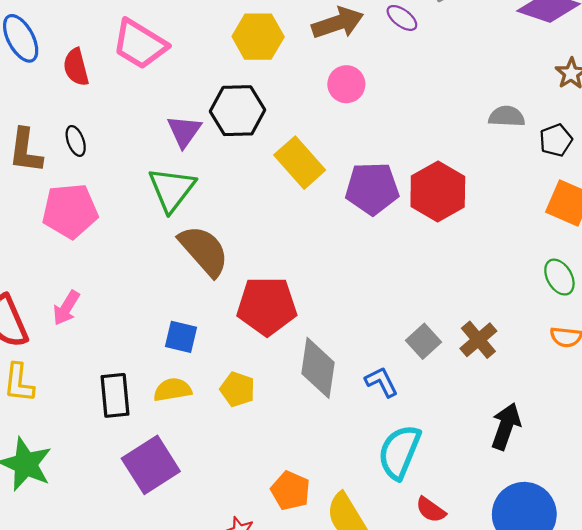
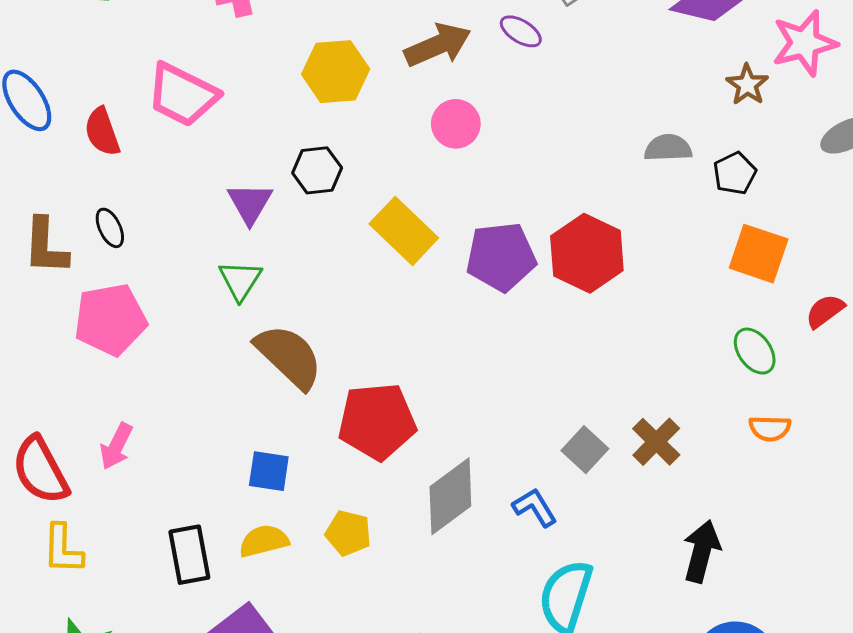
black hexagon: (237, 111) -> (317, 170), size x0.7
green triangle: (172, 189) -> (240, 280), size x0.7
gray diamond: (318, 368) -> (450, 496), turned 50

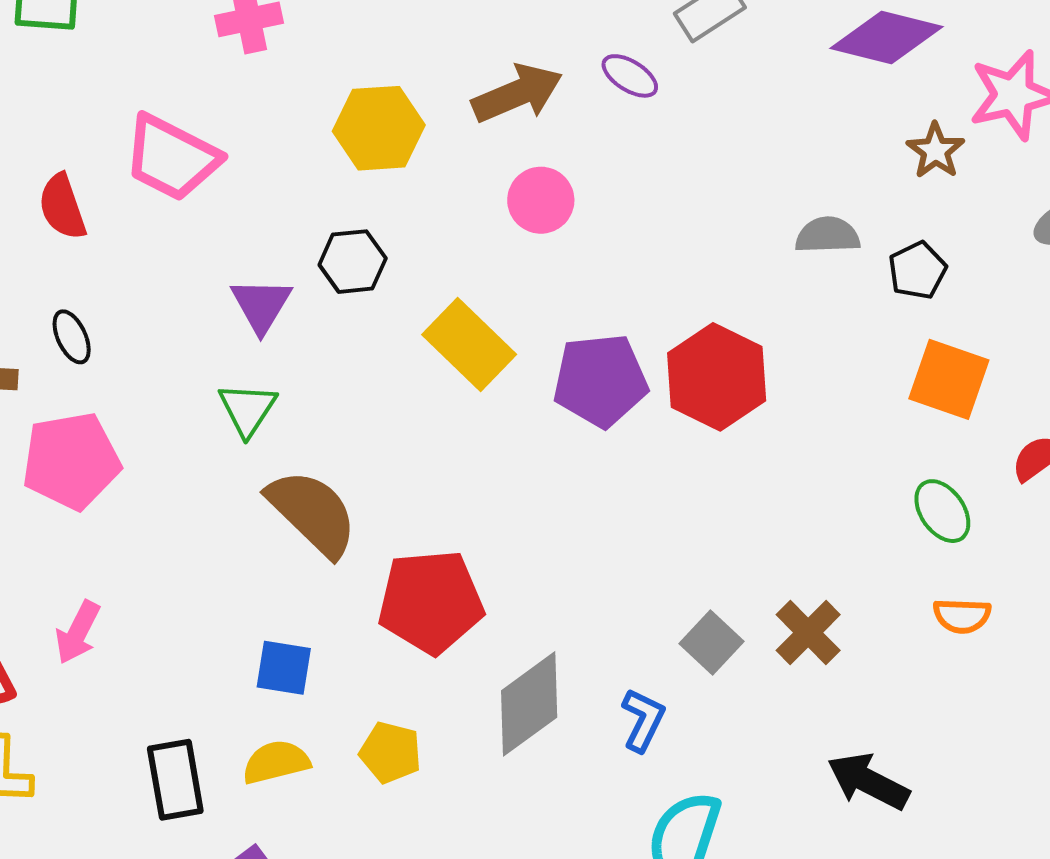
blue L-shape: (535, 507) -> (643, 720), turned 57
black arrow: (702, 551) -> (868, 781), turned -78

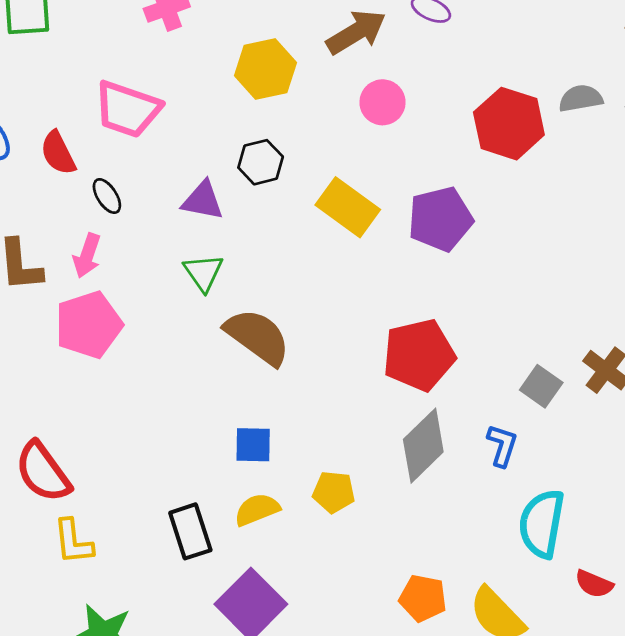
purple triangle: (261, 305) -> (203, 201), turned -42
black ellipse: (72, 337) -> (107, 196), moved
red hexagon: (717, 377) -> (509, 124), moved
red pentagon: (431, 602) -> (419, 355), moved
pink arrow: (78, 632) -> (87, 256), moved

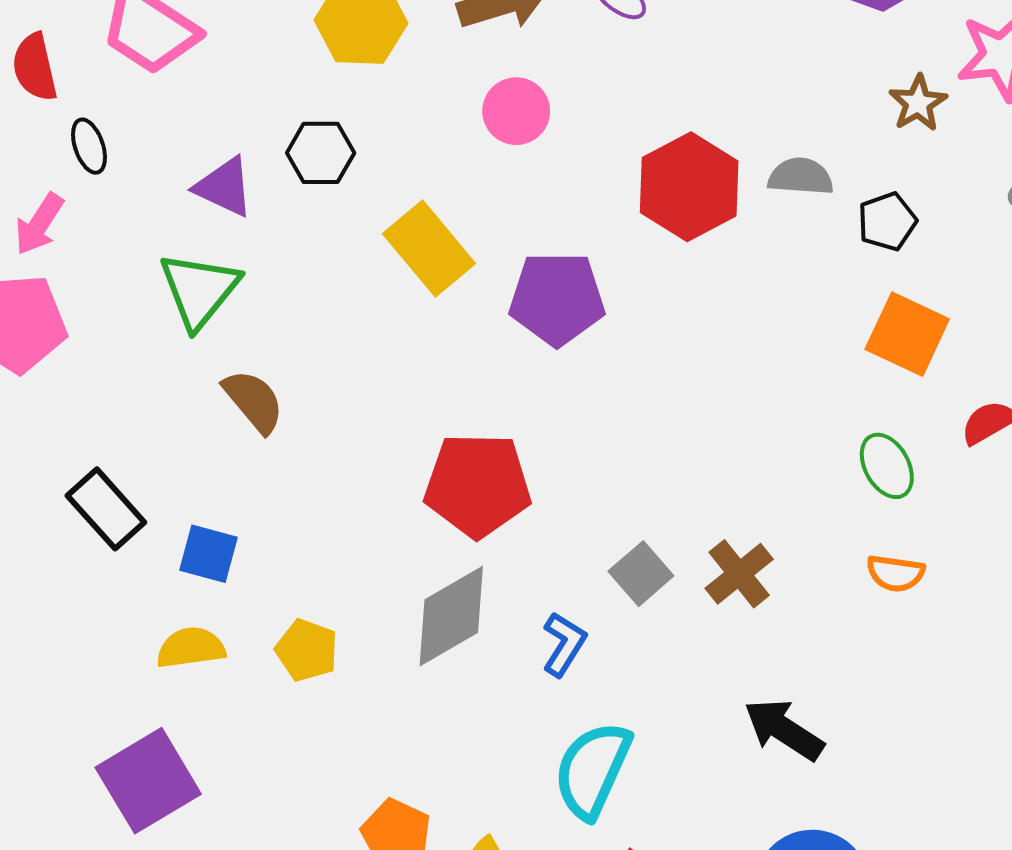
green triangle: (203, 273) -> (199, 290), size x1.4
brown semicircle: (258, 337) -> (254, 401), size x0.7
black rectangle: (190, 531) -> (106, 509), moved, turned -38

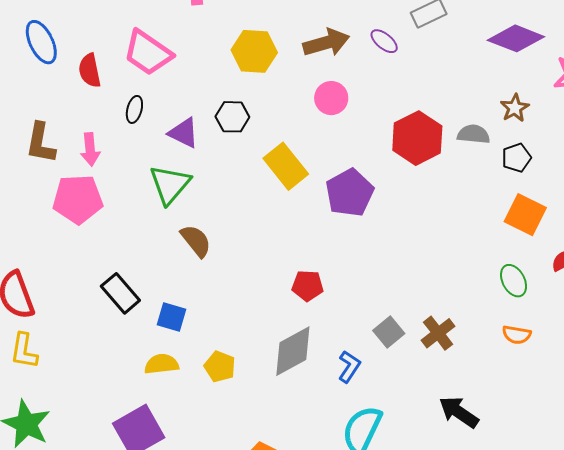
brown star: (918, 103) -> (515, 108), moved
black ellipse: (89, 146) -> (134, 109), moved, turned 32
pink arrow: (39, 224) -> (90, 149), turned -40
purple pentagon: (557, 299) -> (350, 193), turned -30
red pentagon: (478, 485) -> (308, 286), size x0.6

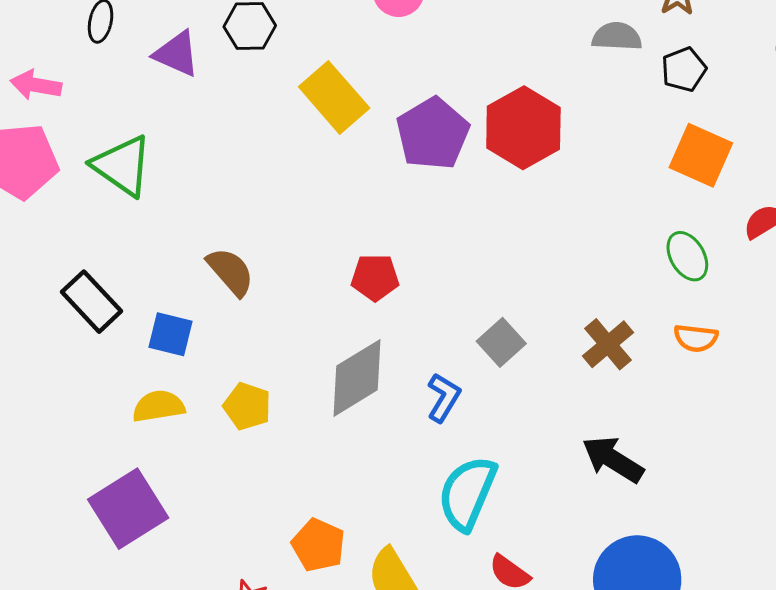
red hexagon: (417, 138) -> (523, 128), moved
pink arrow: (90, 149) -> (36, 85), turned 108
green triangle: (170, 184) -> (122, 166), moved, turned -33
brown semicircle: (196, 241) -> (231, 272), moved
brown cross: (438, 333) -> (608, 344), moved

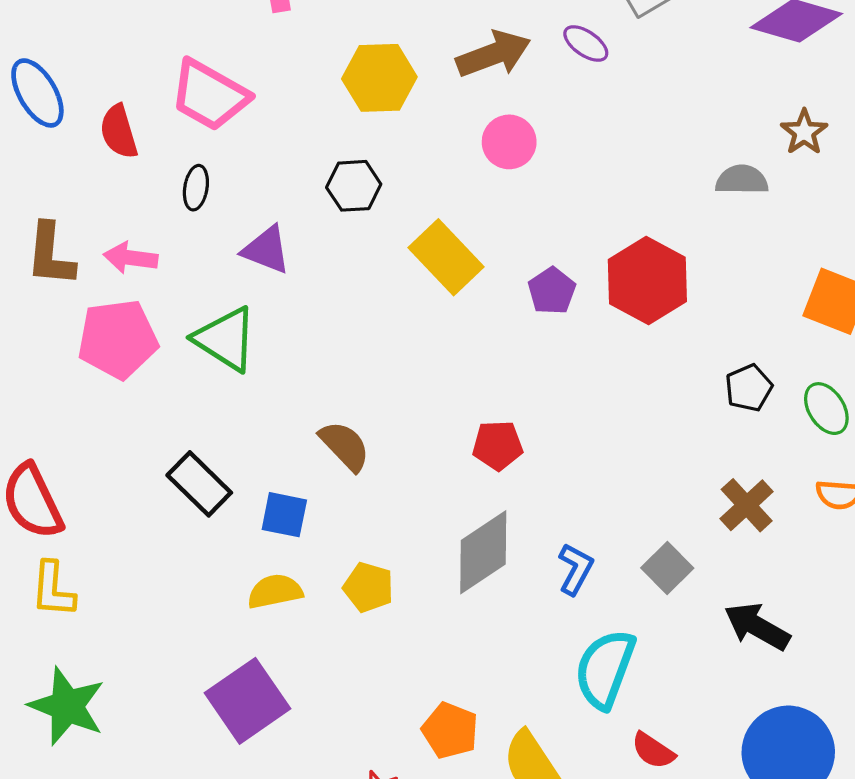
purple triangle: (177, 54) -> (266, 250), moved
black pentagon: (684, 69) -> (749, 388), moved
purple pentagon: (433, 134) -> (552, 291), size x0.6
gray square: (501, 342) -> (667, 568), moved

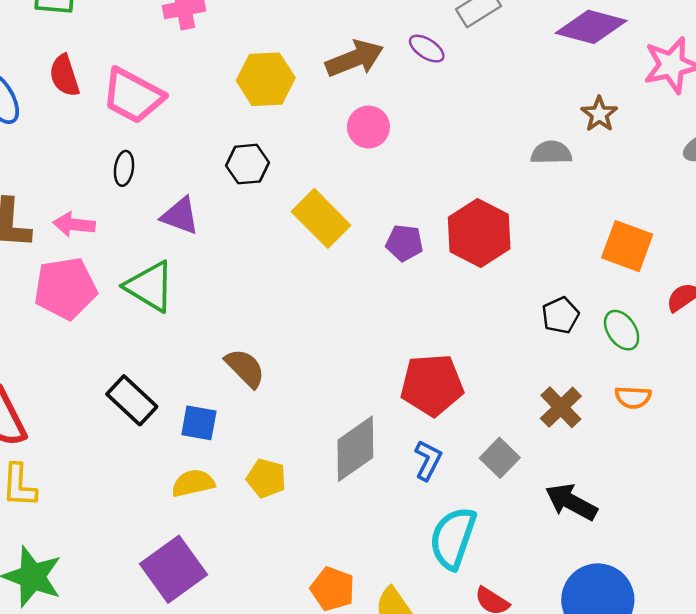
red semicircle: (119, 132) -> (64, 76), moved
purple pentagon: (552, 291) -> (404, 243), turned -30
red pentagon: (498, 445) -> (432, 385), moved, size x1.6

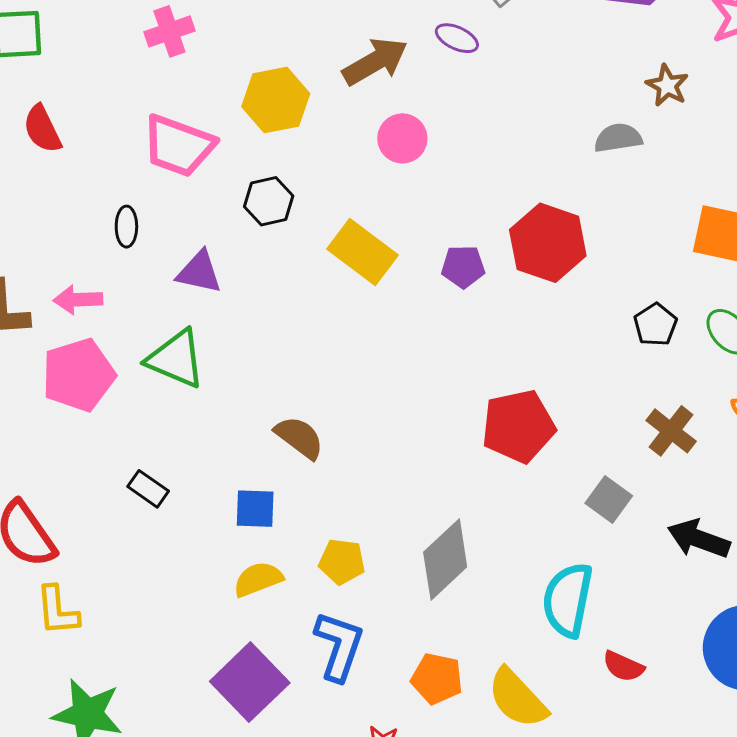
pink trapezoid: (133, 96) -> (179, 146), moved
black rectangle: (132, 400) -> (148, 489), moved, size x0.7
gray diamond: (355, 449) -> (445, 560), moved
blue L-shape: (428, 460) -> (339, 646), moved, size x1.5

